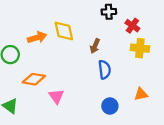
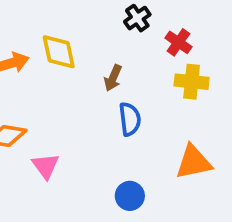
black cross: (109, 12) -> (137, 18), turned -32
orange triangle: (141, 94) -> (193, 162), size x1.5
blue circle: (110, 106) -> (130, 196), moved

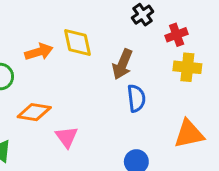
red cross: (178, 42) -> (177, 35), turned 35
brown arrow: (113, 78) -> (122, 64), size x1.4

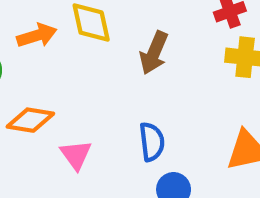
blue semicircle: (136, 98) -> (152, 142), moved

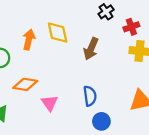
orange arrow: (37, 35) -> (29, 39), turned -60

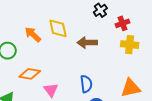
orange arrow: (29, 39) -> (33, 34), turned -60
brown arrow: (91, 49) -> (87, 43), turned 66

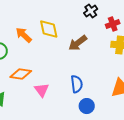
brown arrow: (87, 43) -> (78, 43), turned -36

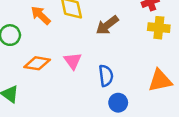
pink triangle: (42, 90) -> (73, 61), moved

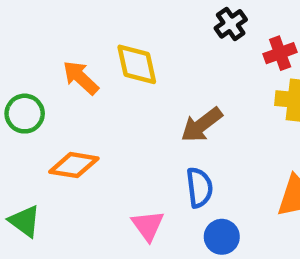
brown arrow: (107, 25) -> (202, 125), moved
pink triangle: (73, 61) -> (148, 226), moved

